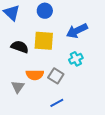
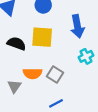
blue arrow: (77, 31) -> (77, 26), turned -75
cyan cross: (76, 59) -> (86, 56), moved

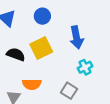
yellow square: (42, 37) -> (41, 48), turned -30
gray square: (55, 75) -> (69, 91), moved

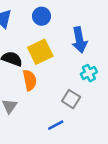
orange semicircle: (32, 84) -> (30, 80), moved, turned -102

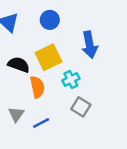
cyan cross: (89, 73) -> (71, 80), moved
blue line: (56, 125) -> (41, 123), moved

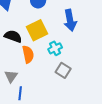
blue line: (41, 123) -> (20, 93), moved, turned -56

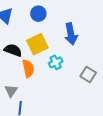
gray square: (63, 70) -> (88, 75), moved

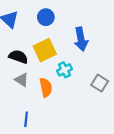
orange semicircle: (28, 68) -> (46, 87), moved
gray triangle: (11, 91) -> (22, 80), moved, turned -32

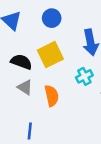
cyan cross: (64, 70) -> (84, 76), moved

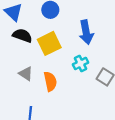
black semicircle: (21, 62) -> (22, 36), moved

